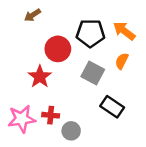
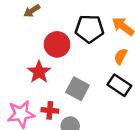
gray square: (93, 73) -> (77, 89), moved
black rectangle: (112, 107) -> (119, 85), moved

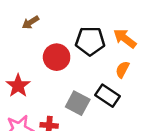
red star: (39, 72) -> (18, 86), moved
black rectangle: (119, 85) -> (107, 96), moved

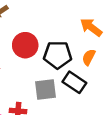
black pentagon: (90, 41) -> (58, 55), moved
gray square: (78, 103) -> (46, 90), turned -35

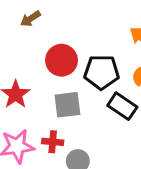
gray square: (46, 90) -> (67, 105), moved

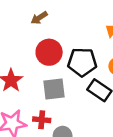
brown arrow: (30, 19) -> (39, 18), moved

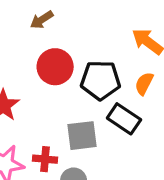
gray square: (54, 89) -> (82, 136), moved

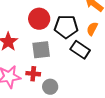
gray square: (82, 136) -> (41, 50), moved

